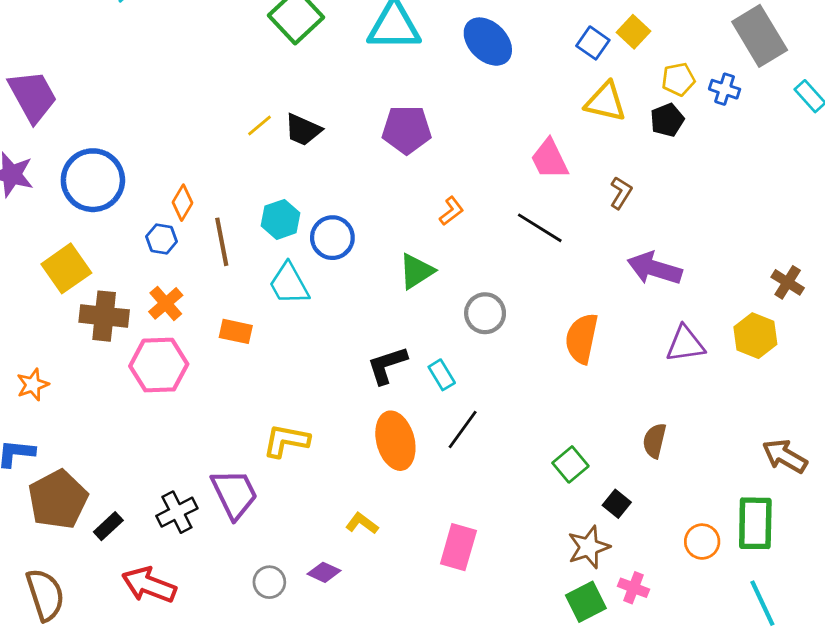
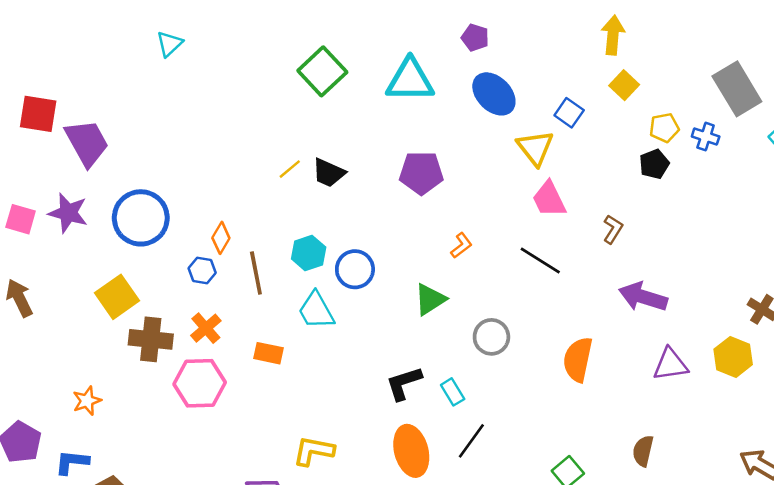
blue square: (593, 43) -> (569, 113), moved
yellow triangle: (605, 102) -> (535, 148), moved, turned 39

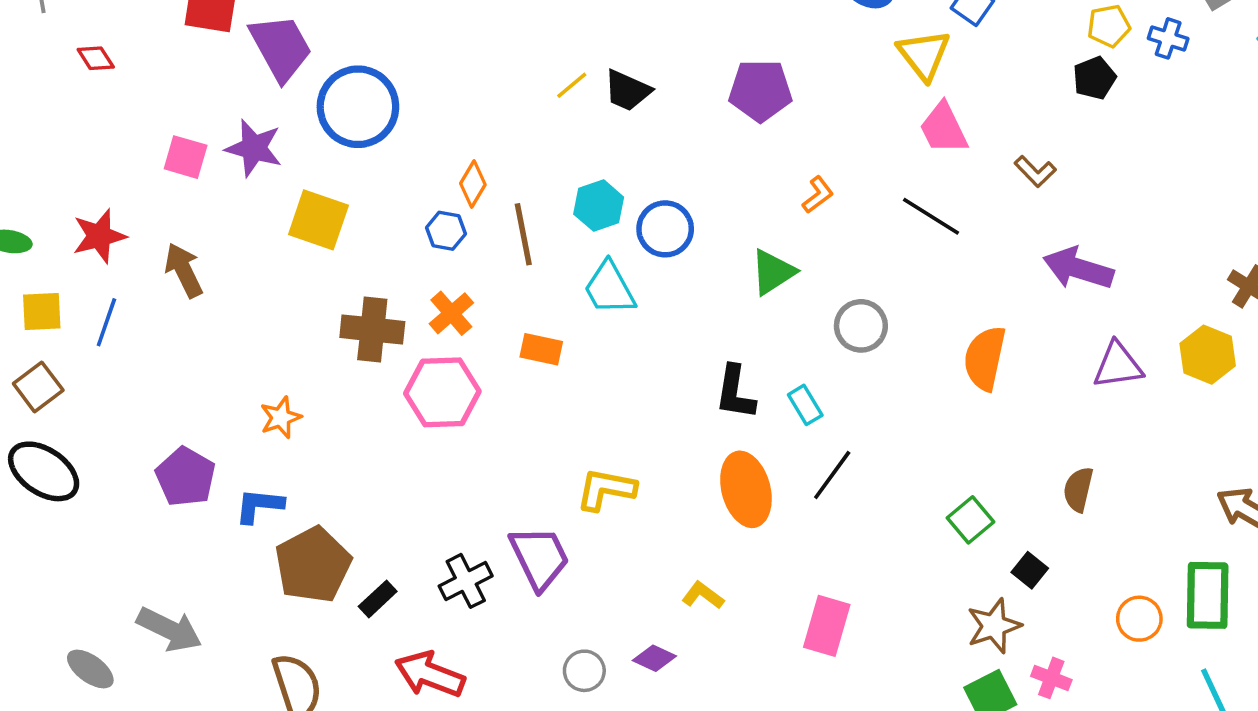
blue circle: (141, 218) -> (358, 107), moved
brown L-shape: (613, 229) -> (1035, 171), turned 104
yellow square: (117, 297) -> (318, 220), moved, turned -36
black L-shape: (404, 383) -> (735, 392), turned -63

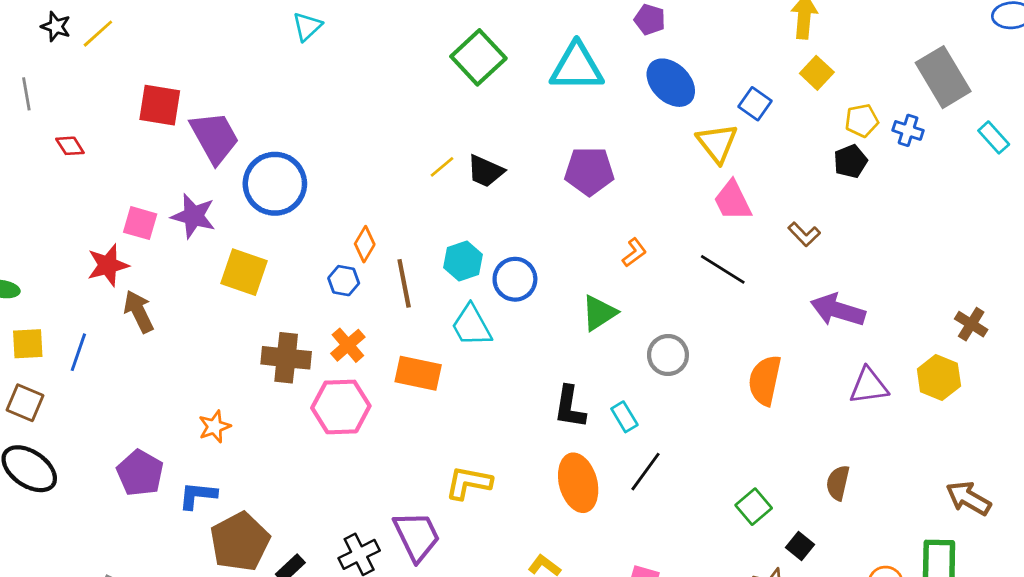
red star: (99, 236) -> (108, 265), moved
orange rectangle: (541, 349) -> (418, 373), size x1.4
brown square: (38, 387) -> (25, 403), turned -30

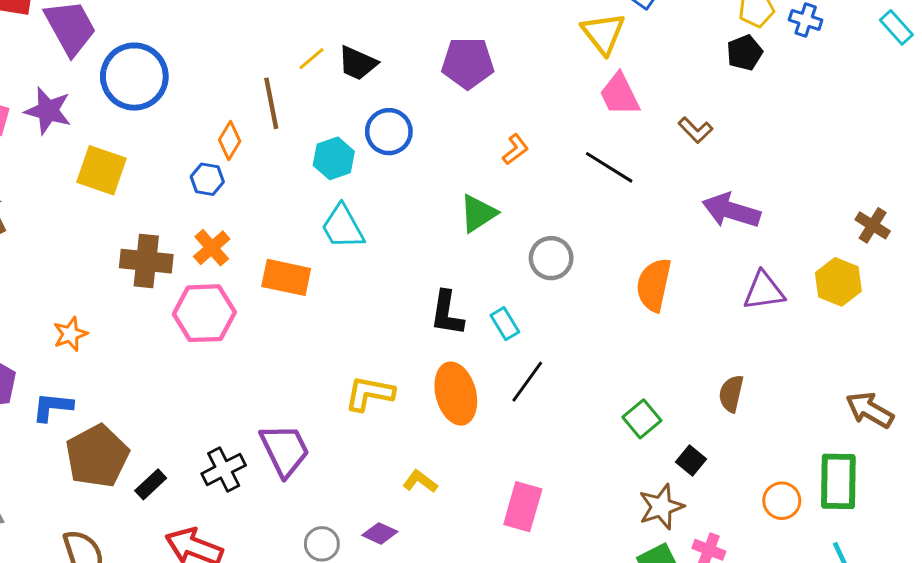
blue circle: (515, 279) -> (389, 132), moved
brown line: (404, 283) -> (271, 103), moved
yellow L-shape: (469, 483) -> (369, 394), moved

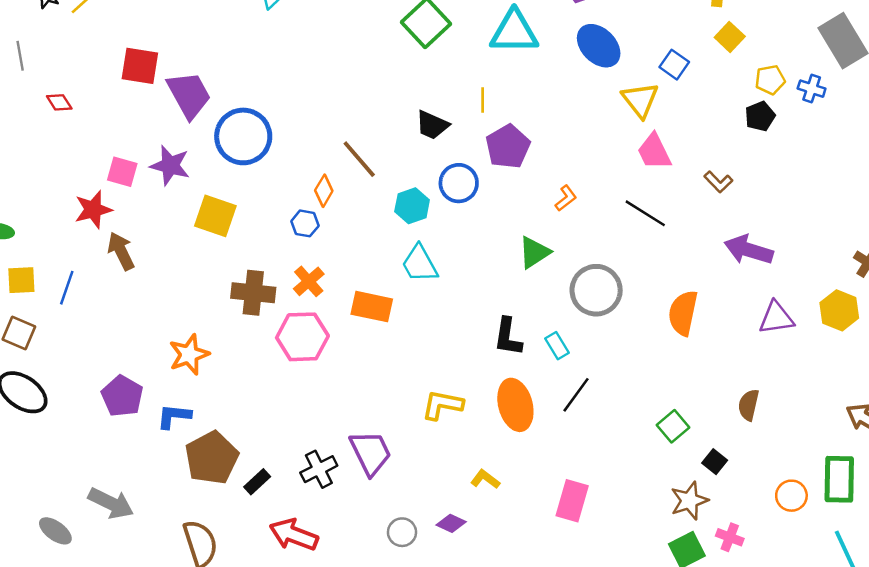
yellow line: (311, 59) -> (483, 100), moved, turned -50
purple pentagon: (468, 63) -> (508, 147), moved, turned -30
brown line: (271, 103) -> (359, 159), turned -30
gray circle: (551, 258) -> (596, 290), size x1.4
orange star: (70, 334) -> (189, 354), size x1.4

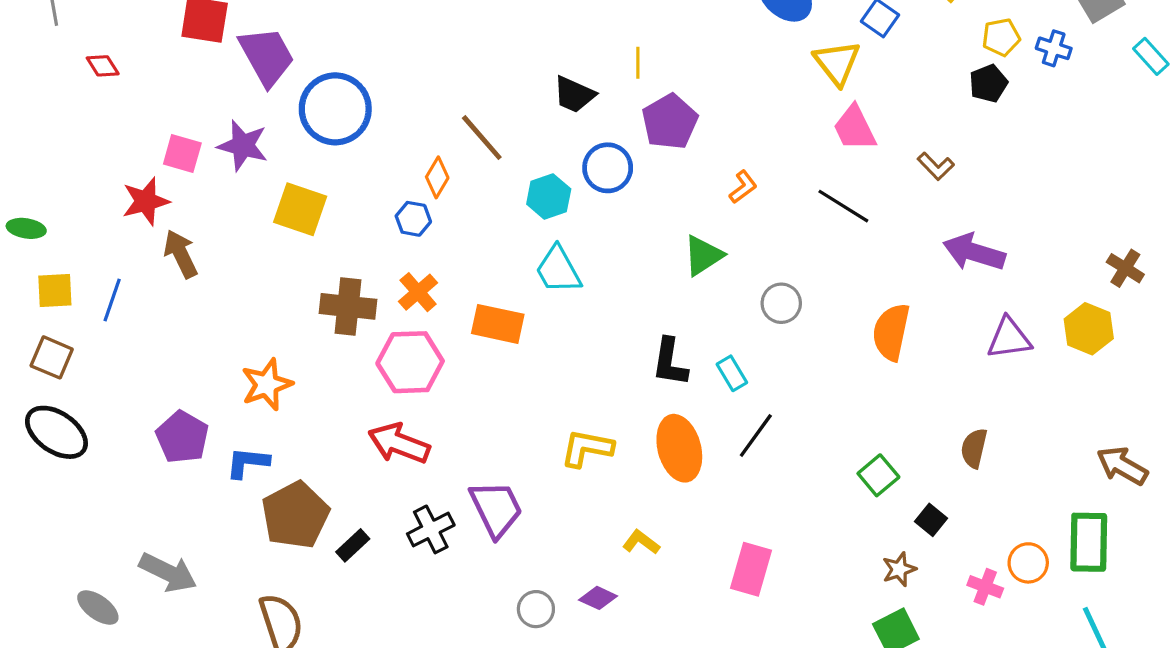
gray circle: (596, 290) -> (781, 303), size x0.6
brown star: (689, 501) -> (899, 569), size x0.7
red arrow: (294, 535) -> (399, 443), moved
pink cross: (730, 537) -> (985, 587), moved

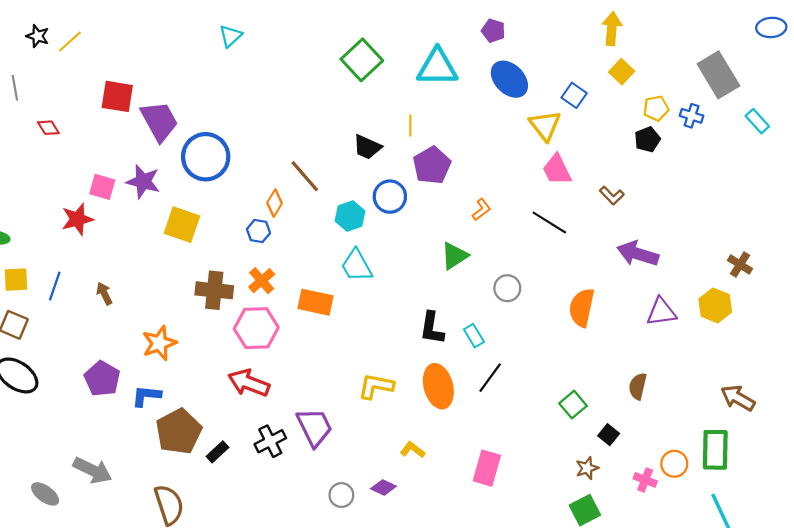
brown arrow: (181, 254) -> (104, 294), moved, size x0.7

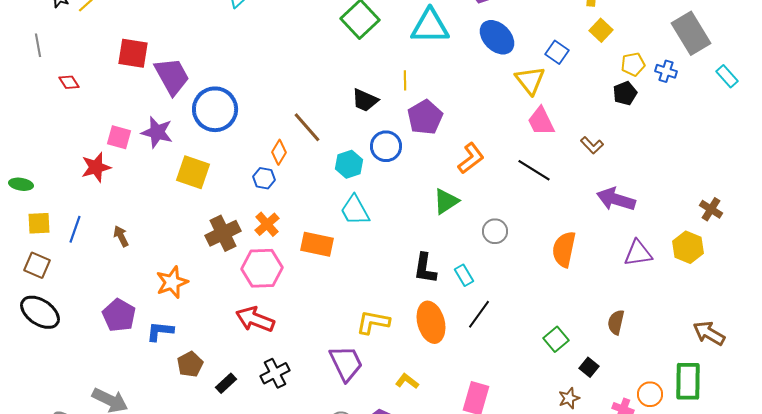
orange L-shape: (481, 210) -> (471, 158), size x1.5
brown cross: (214, 290) -> (223, 233), turned -32
purple trapezoid: (314, 427) -> (346, 363), moved
brown pentagon: (179, 431) -> (190, 364), size x0.6

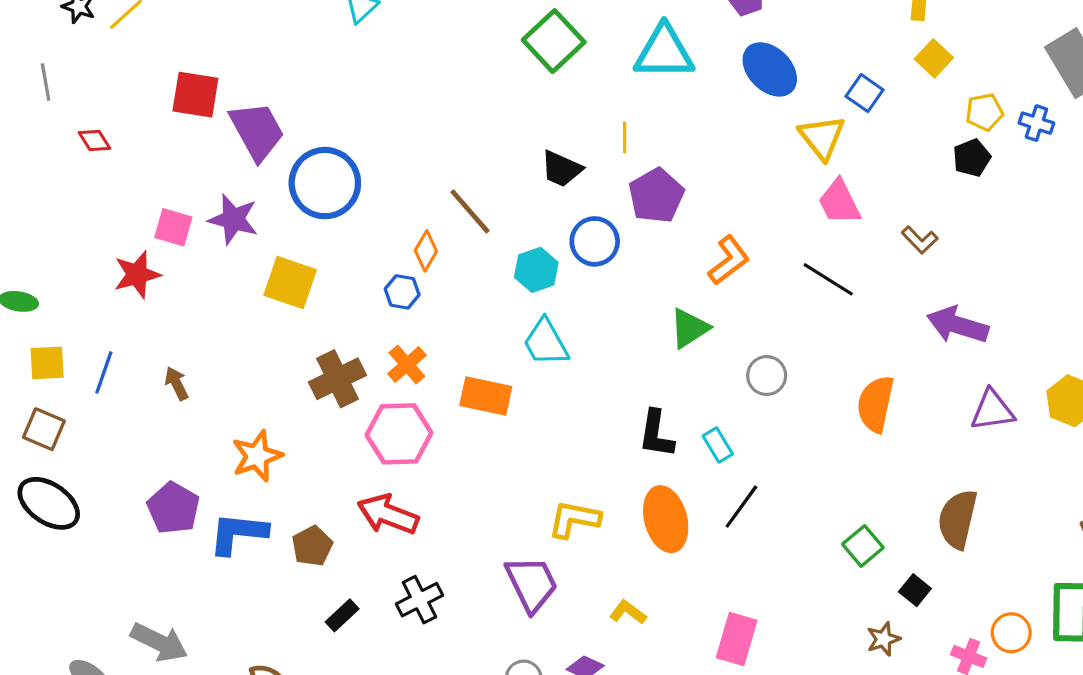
brown semicircle: (616, 322) -> (958, 519), size x1.5
blue L-shape: (160, 331) -> (238, 533), size x1.4
brown pentagon: (190, 364) -> (312, 546), moved

